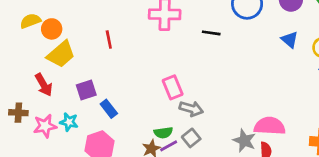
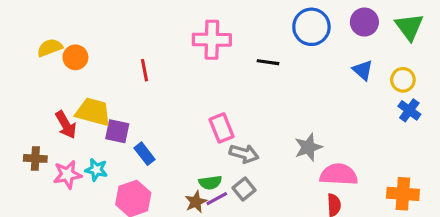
yellow trapezoid: (61, 54) -> (93, 112), moved, turned -124
purple square: (86, 90) -> (117, 131), turned 30
gray star: (244, 141) -> (308, 147), moved, turned 30

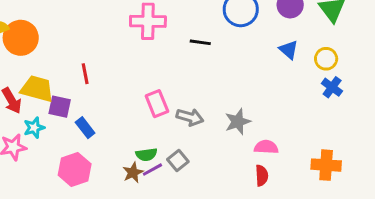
orange circle: (75, 57) -> (21, 38), size x1.5
red line: (144, 70) -> (85, 74), moved
gray arrow: (244, 154) -> (190, 117), moved
cyan star: (96, 170) -> (34, 128), moved, turned -30
pink semicircle: (339, 175) -> (266, 147), size x0.7

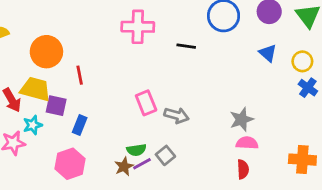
orange circle: (21, 38) -> (46, 52), moved
gray star: (238, 122) -> (242, 119), moved
blue rectangle: (85, 128) -> (80, 125), turned 60

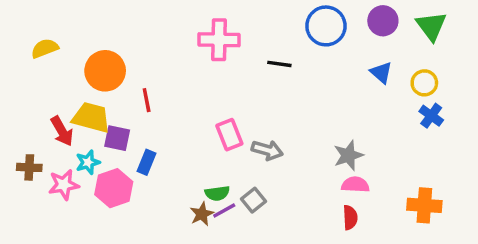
pink hexagon: (70, 164) -> (114, 188), moved

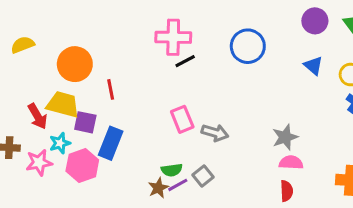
blue circle: (326, 26) -> (248, 46), moved
black line: (279, 64) -> (185, 61), moved, turned -36
blue rectangle: (147, 162) -> (111, 143), size x1.5

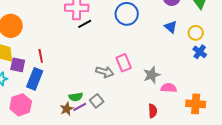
red line: (111, 89) -> (41, 56), moved
pink rectangle: (182, 119) -> (124, 63), moved
pink semicircle: (291, 163) -> (169, 88), moved
pink hexagon: (82, 166) -> (21, 105), moved

